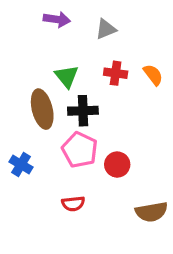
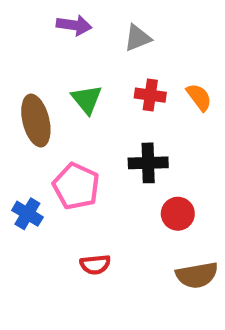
brown ellipse: (42, 109) -> (36, 121), moved
black cross: (83, 111) -> (148, 163), moved
pink pentagon: (80, 150) -> (76, 186), moved
red circle: (117, 165) -> (178, 214), moved

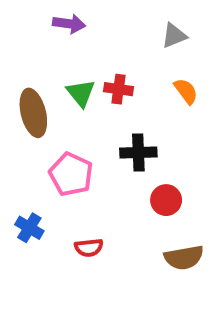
gray triangle: (138, 38) -> (174, 36), moved
red cross: (150, 95) -> (119, 89), moved
blue cross: (27, 214) -> (29, 228), moved

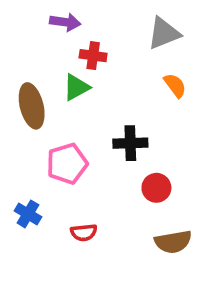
gray triangle: (174, 36) -> (164, 33), size x1.4
red cross: (119, 89) -> (93, 56), moved
green triangle: (81, 93) -> (76, 87), turned 40
pink pentagon: (71, 174) -> (67, 164), turned 30

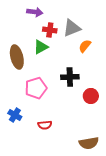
gray triangle: (164, 33) -> (72, 28), moved
orange semicircle: (175, 85) -> (85, 46), moved, turned -104
red circle: (156, 188) -> (91, 96), moved
brown semicircle: (173, 242) -> (89, 143), moved

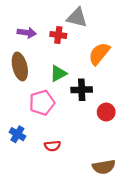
purple arrow: (35, 12) -> (27, 33), moved
gray triangle: (72, 28) -> (77, 17), moved, turned 36
orange semicircle: (85, 46) -> (99, 54), size x1.5
green triangle: (41, 47) -> (58, 73), moved

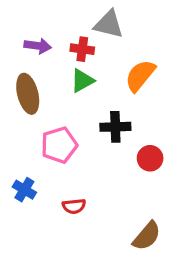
green triangle: (58, 73) -> (82, 81), moved
brown semicircle: (104, 167) -> (147, 236), turned -40

